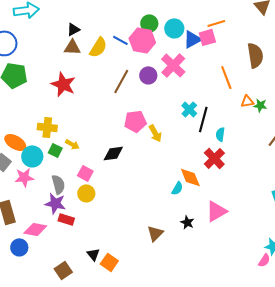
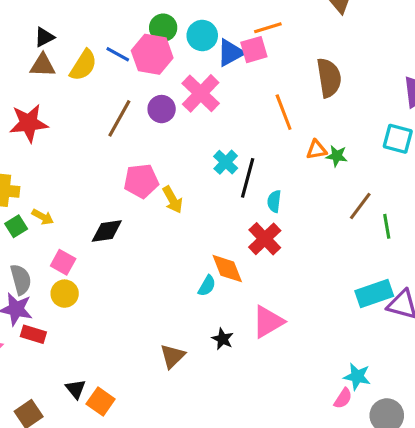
red star: (63, 84) -> (29, 123), turned -30
green square: (55, 150) -> (16, 226), turned 32

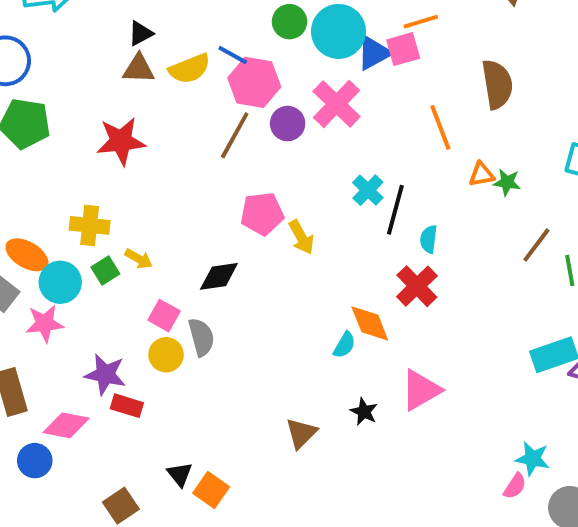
cyan circle: (202, 36) -> (338, 31), size x1.4
pink hexagon: (152, 54) -> (254, 82), moved
yellow semicircle: (83, 65) -> (190, 69), turned 36
gray semicircle: (21, 279) -> (201, 337), moved

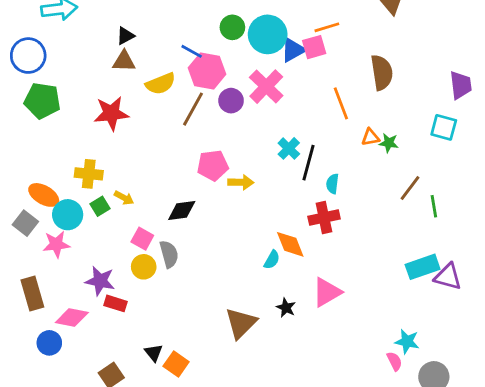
yellow semicircle: (190, 69) -> (161, 84), moved
yellow arrow: (301, 237) -> (241, 182), turned -60
red cross: (417, 286) -> (324, 218), turned 32
brown triangle: (301, 433) -> (241, 323), size x1.4
pink semicircle: (515, 486) -> (394, 361), turned -60

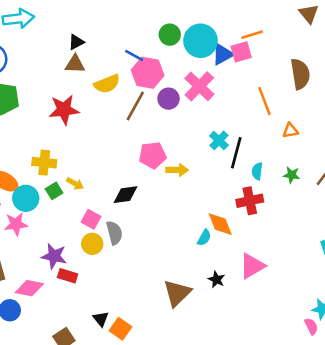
green star: (389, 143) -> (292, 175), moved

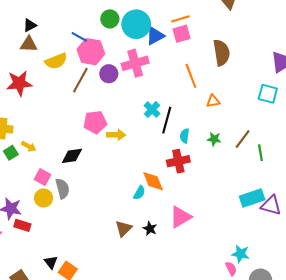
pink square: (241, 52) -> (181, 34), moved
pink cross: (199, 86) -> (135, 63), turned 30
brown triangle: (177, 293) -> (124, 229), moved, size x0.7

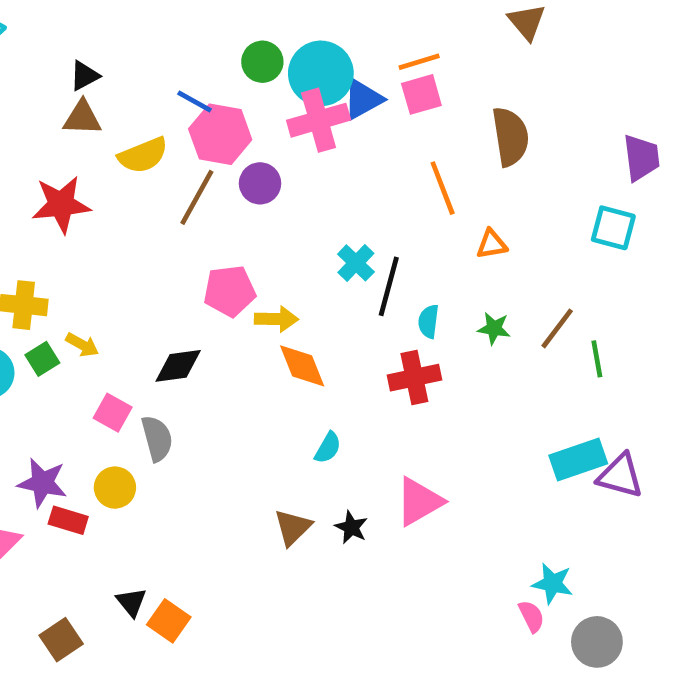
pink cross: (135, 63) -> (319, 120), moved
orange diamond: (153, 181) -> (302, 366), moved
yellow circle: (43, 198) -> (115, 488), moved

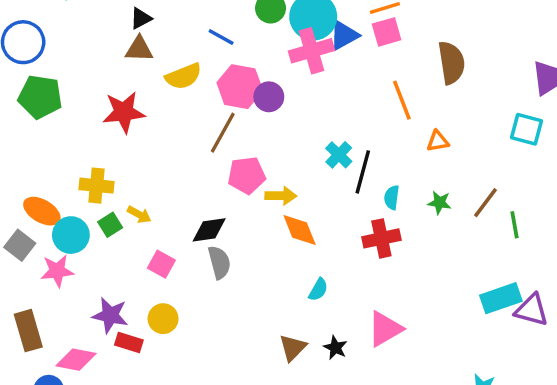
pink hexagon: (220, 134) -> (240, 87), moved
brown line: (197, 197) -> (223, 133), moved
gray semicircle: (157, 438) -> (219, 262), moved

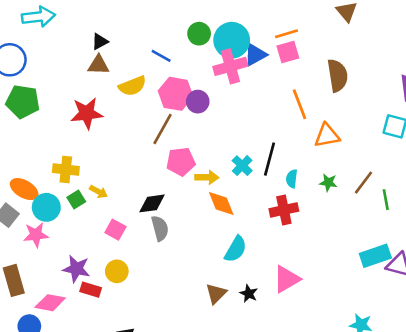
orange triangle: (438, 141) -> (327, 136), size x1.5
cyan cross: (339, 155) -> (242, 166), moved
cyan semicircle: (318, 290) -> (236, 249), size x1.5

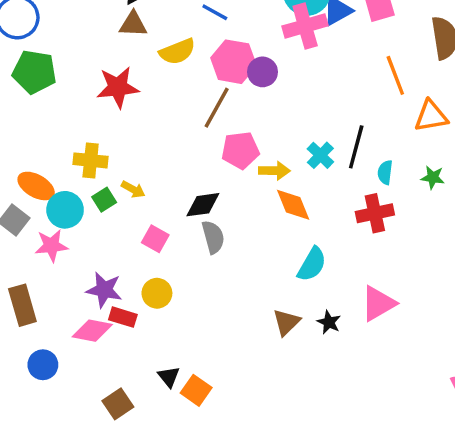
pink diamond: (50, 303) -> (92, 331), moved

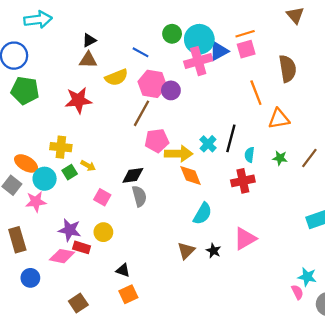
yellow arrow: (274, 171) -> (179, 154), size x1.4
black triangle: (169, 377) -> (123, 270), moved, turned -32
orange square: (196, 390) -> (128, 294), turned 30

